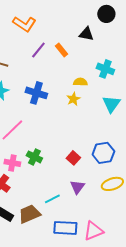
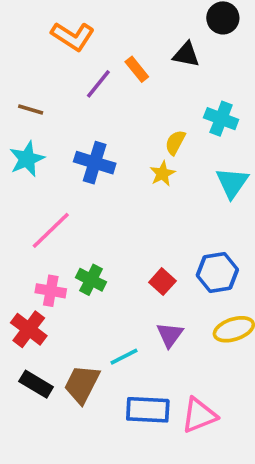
orange rectangle: (61, 50) -> (137, 69), moved
yellow semicircle: (80, 82) -> (175, 142), turned -64
brown trapezoid: (29, 214) -> (82, 384), turned -40

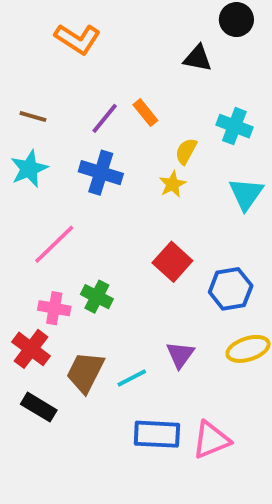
orange rectangle: (137, 69) -> (145, 113), moved
purple line: (98, 84) -> (105, 118), moved
red square: (162, 282) -> (172, 262), moved, size x1.4
brown trapezoid: (82, 384) -> (85, 372), moved

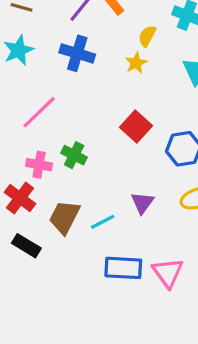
pink triangle: (211, 440) -> (168, 273), turned -44

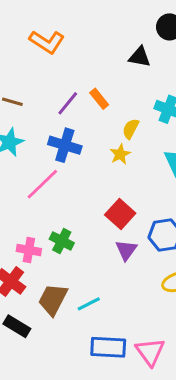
pink line: (39, 112) -> (42, 184), moved
purple triangle: (142, 203) -> (126, 250), moved

